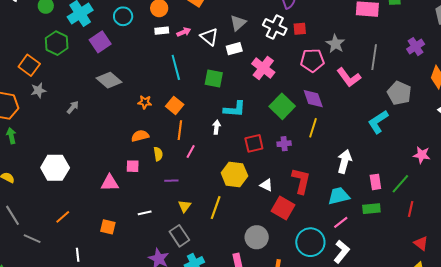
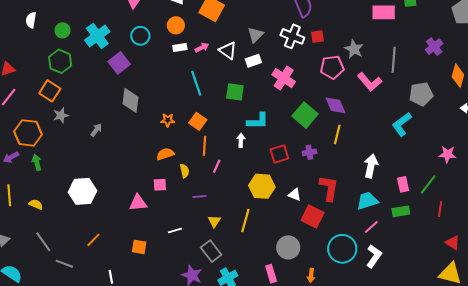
green hexagon: (57, 43) -> (60, 61), moved
gray diamond: (109, 80) -> (131, 100), turned 60
gray pentagon: (399, 93) -> (421, 94), turned -30

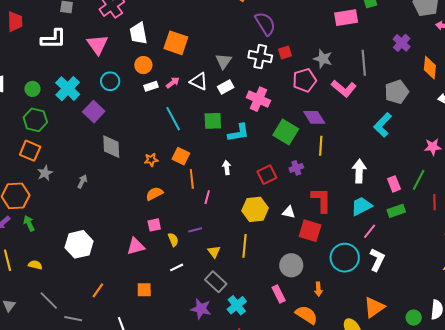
cyan L-shape: (258, 121) -> (238, 133), moved
yellow semicircle: (184, 171) -> (173, 240), moved

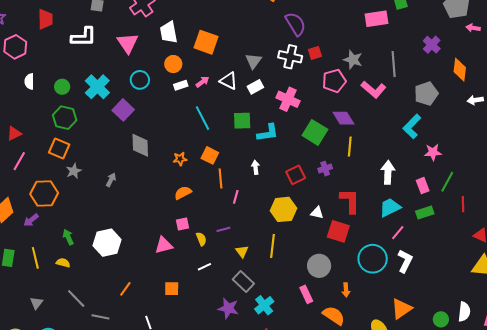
pink star: (433, 147) -> (433, 152), moved
green arrow: (29, 223) -> (68, 237), moved

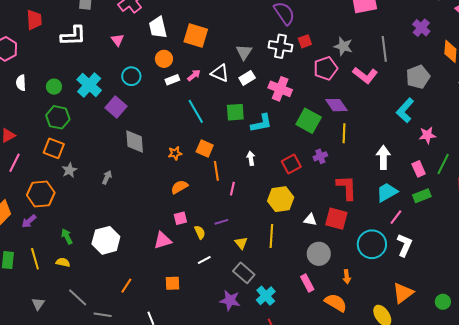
pink triangle: (128, 43) -> (117, 40), size x0.6
white triangle: (317, 213) -> (310, 220), moved

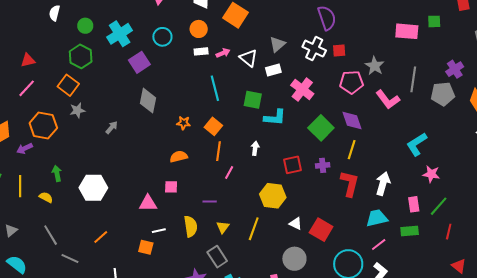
gray pentagon: (418, 77) -> (443, 94), moved
red L-shape: (347, 188) -> (350, 184), moved
yellow semicircle: (200, 232) -> (191, 226), moved, size x1.5
white line: (204, 260) -> (159, 231), moved

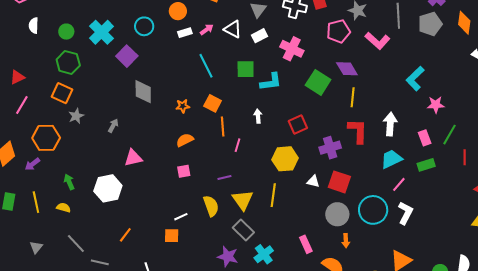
purple cross: (323, 165) -> (330, 148), moved, size x1.5
pink triangle: (148, 203) -> (133, 158), moved
yellow triangle: (223, 227) -> (243, 200), size x1.6
gray circle: (294, 259) -> (337, 214), moved

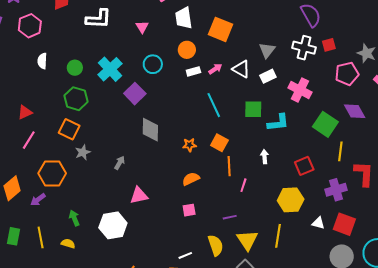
yellow line: (353, 97) -> (340, 151), moved

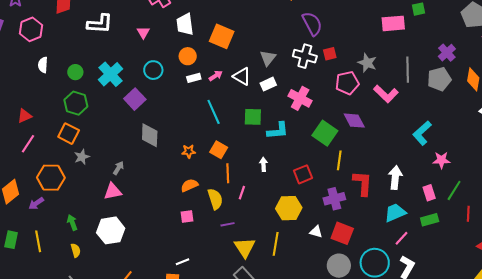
pink triangle: (139, 195) -> (113, 191), moved
yellow semicircle: (68, 244) -> (76, 250), moved, turned 56
yellow semicircle: (216, 245) -> (215, 199), moved

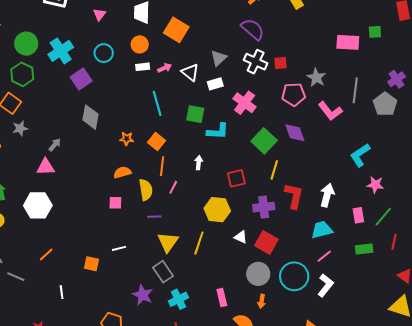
purple semicircle: (312, 24) -> (253, 29), moved, turned -30
green circle: (75, 72) -> (26, 44), size x1.5
gray pentagon: (439, 79) -> (385, 104), turned -30
green rectangle: (430, 220) -> (364, 249), moved
white line: (182, 262) -> (119, 248), moved

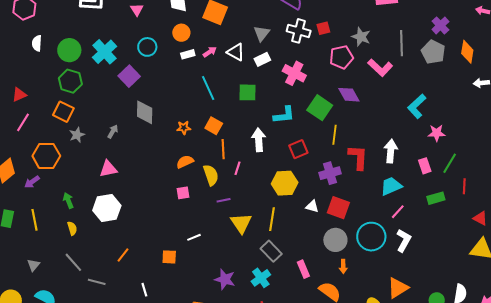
cyan L-shape: (218, 131) -> (284, 115), moved
gray arrow: (55, 145) -> (113, 131), moved
white arrow: (199, 163) -> (259, 140), size x1.6
gray rectangle: (163, 272) -> (271, 251), moved

